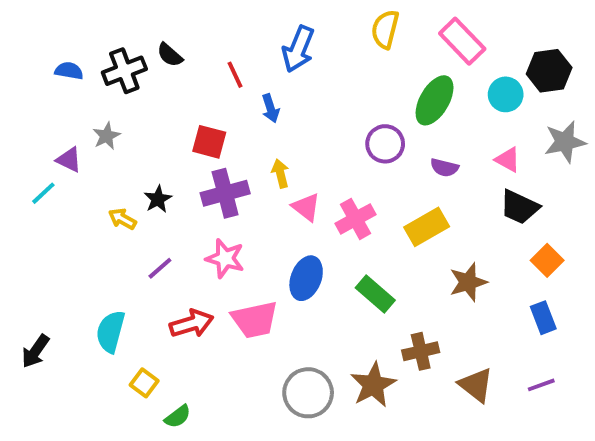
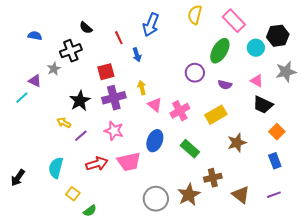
black cross: (124, 71) -> (71, 51), moved
red square: (209, 142) -> (106, 72), turned -30
black star: (158, 199) -> (80, 101), size x1.5
yellow arrow: (122, 219) -> (64, 123), moved

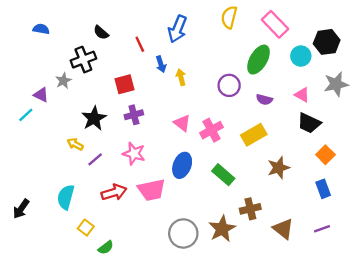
blue semicircle: (35, 36) -> (41, 29), moved
yellow arrow: (142, 88) -> (181, 77), moved
purple cross: (114, 98) -> (134, 115), size x0.7

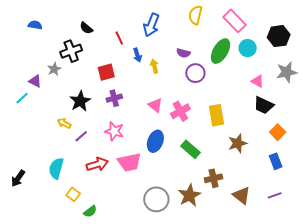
cyan circle: (301, 56) -> (248, 48), moved
purple semicircle: (264, 100) -> (183, 53), moved
yellow rectangle: (254, 135) -> (217, 115), turned -70

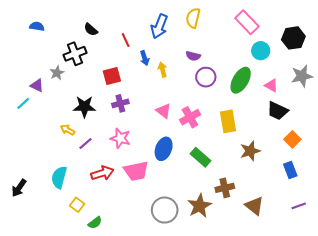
yellow semicircle: (195, 15) -> (193, 18), moved
green ellipse: (221, 51) -> (241, 80), moved
black star: (80, 101) -> (84, 107), turned 30
purple line: (275, 195) -> (299, 206), moved

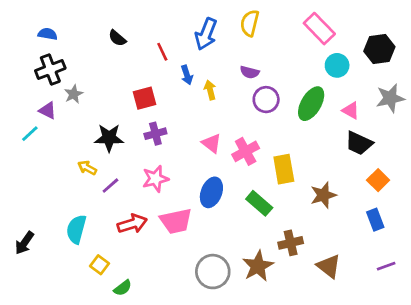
black cross: (75, 54) -> (50, 69), moved
yellow rectangle: (228, 121) -> (284, 169), moved
pink star: (120, 138) -> (155, 179), turned -30

